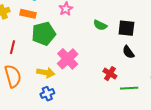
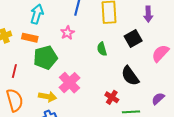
green semicircle: (100, 25) -> (102, 49), turned 48
black square: (126, 28) -> (133, 38), moved, turned -36
black semicircle: (128, 52) -> (130, 76), size x1.5

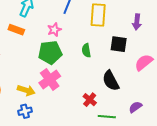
black square: (133, 38) -> (119, 44), turned 30
green pentagon: (45, 58) -> (50, 52), moved

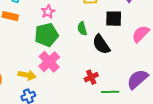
black semicircle: (111, 81) -> (101, 44), moved
red cross: (90, 100) -> (91, 77), turned 32
purple semicircle: (135, 107) -> (137, 79), size x1.6

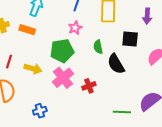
pink star: (48, 12) -> (75, 28), moved
yellow arrow: (27, 75) -> (33, 69), moved
red cross: (91, 77) -> (89, 86), moved

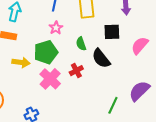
yellow arrow: (33, 69) -> (21, 62), moved
red cross: (89, 86) -> (76, 71), moved
green line: (122, 112) -> (113, 105), turned -60

